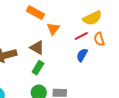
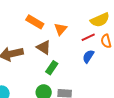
orange rectangle: (35, 13) -> (35, 22), moved
green rectangle: (38, 68) -> (52, 68), moved

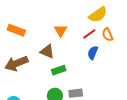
orange rectangle: (35, 22) -> (16, 30), moved
green rectangle: (52, 68) -> (59, 70), turned 48

